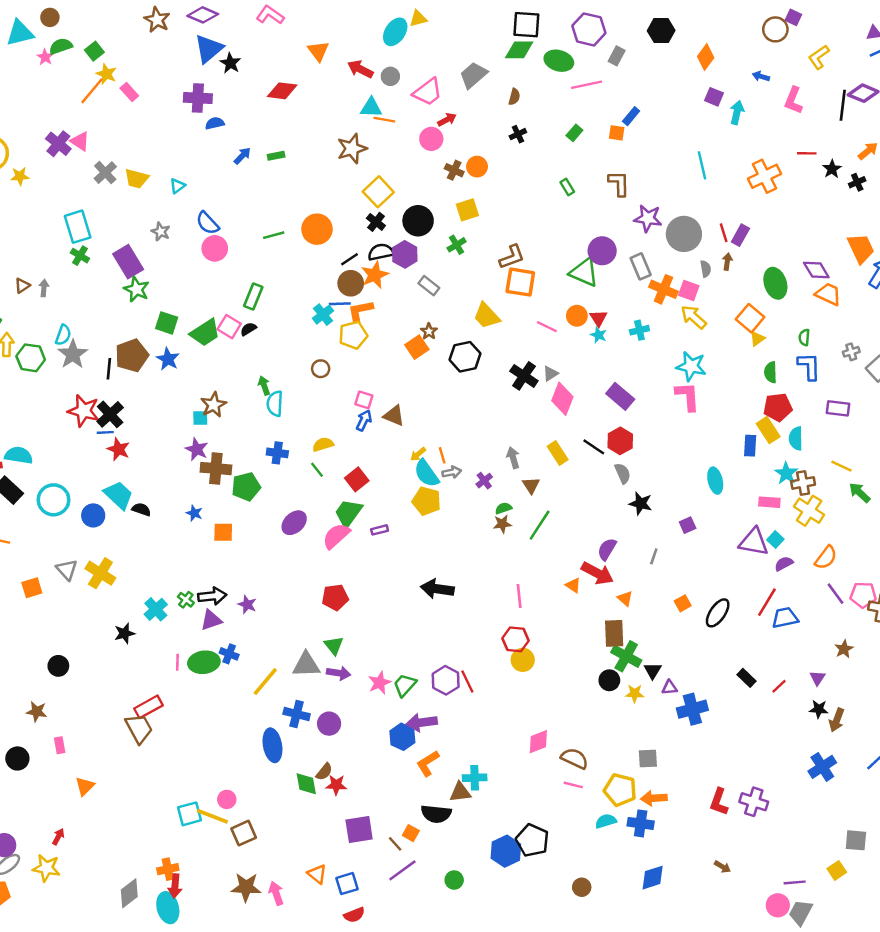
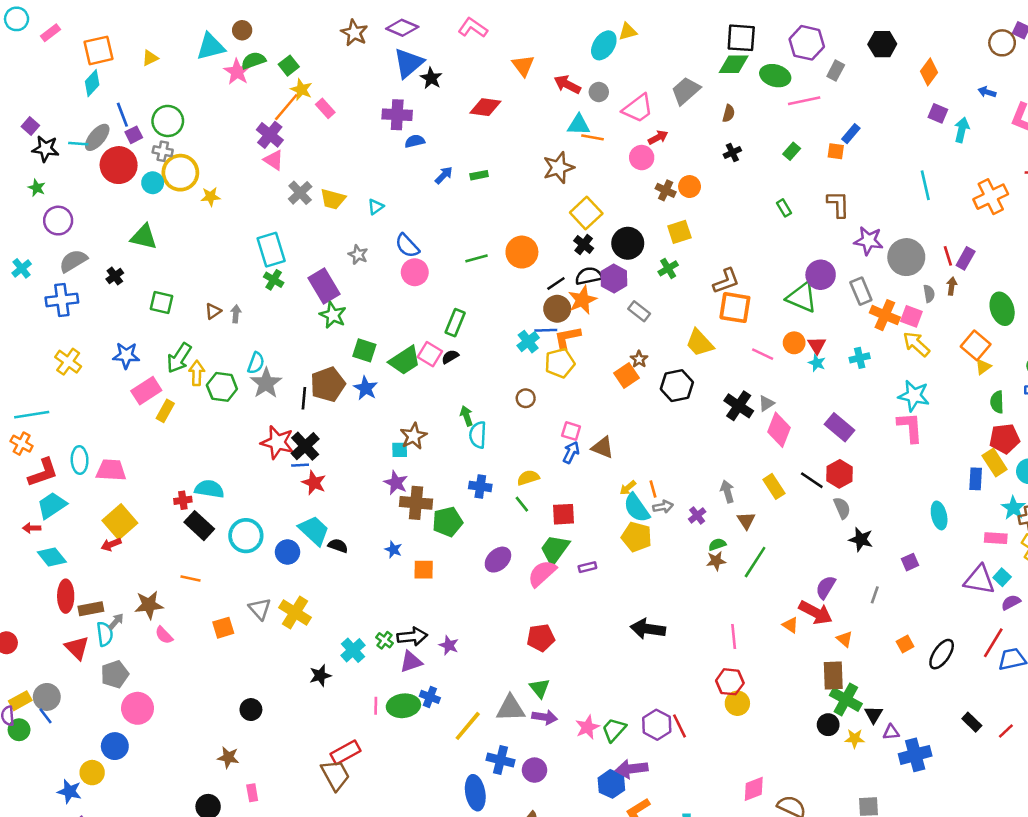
pink star: (45, 57) -> (237, 72), size x1.5
purple cross: (58, 144) -> (270, 135), moved
red square: (357, 479) -> (563, 514), turned 35

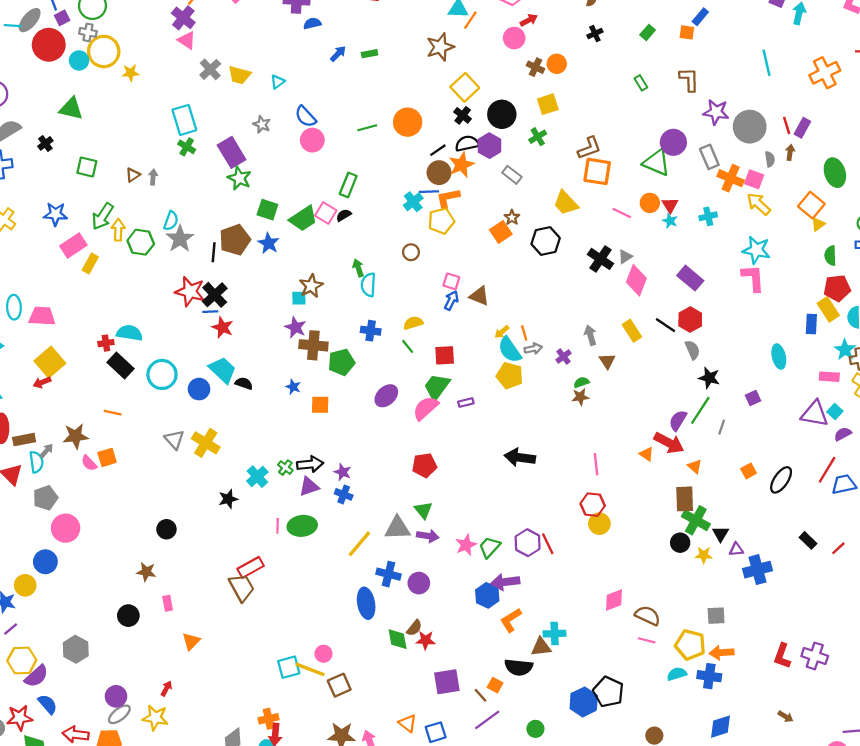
orange line: (592, 137) -> (470, 20), turned -66
green line: (755, 562) -> (700, 410), moved
orange square: (223, 628) -> (107, 457), moved
blue cross: (430, 697) -> (344, 494), moved

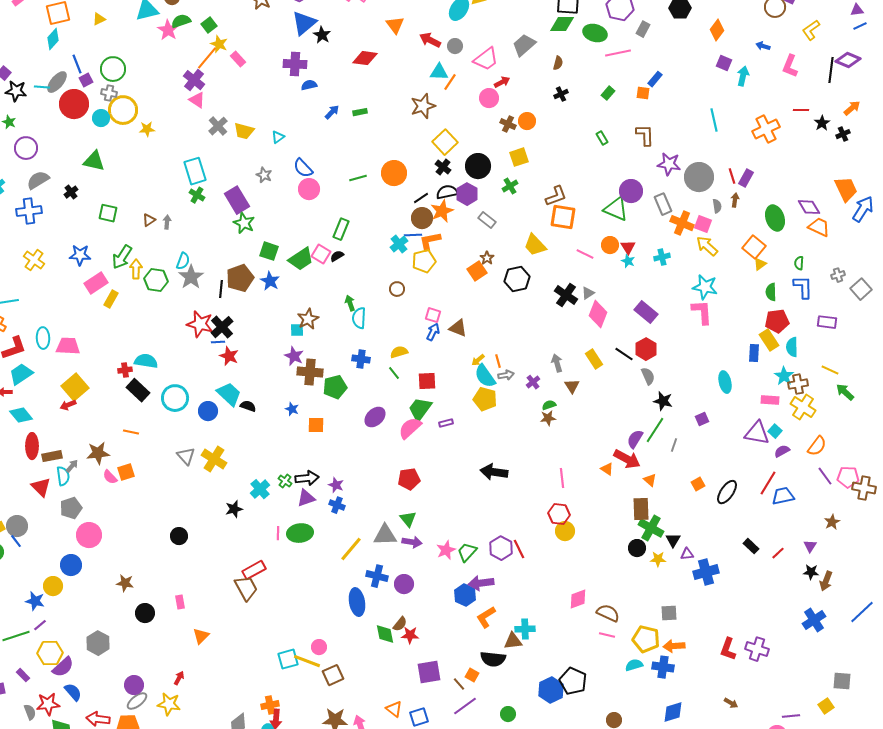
brown star: (146, 572) -> (125, 583), moved

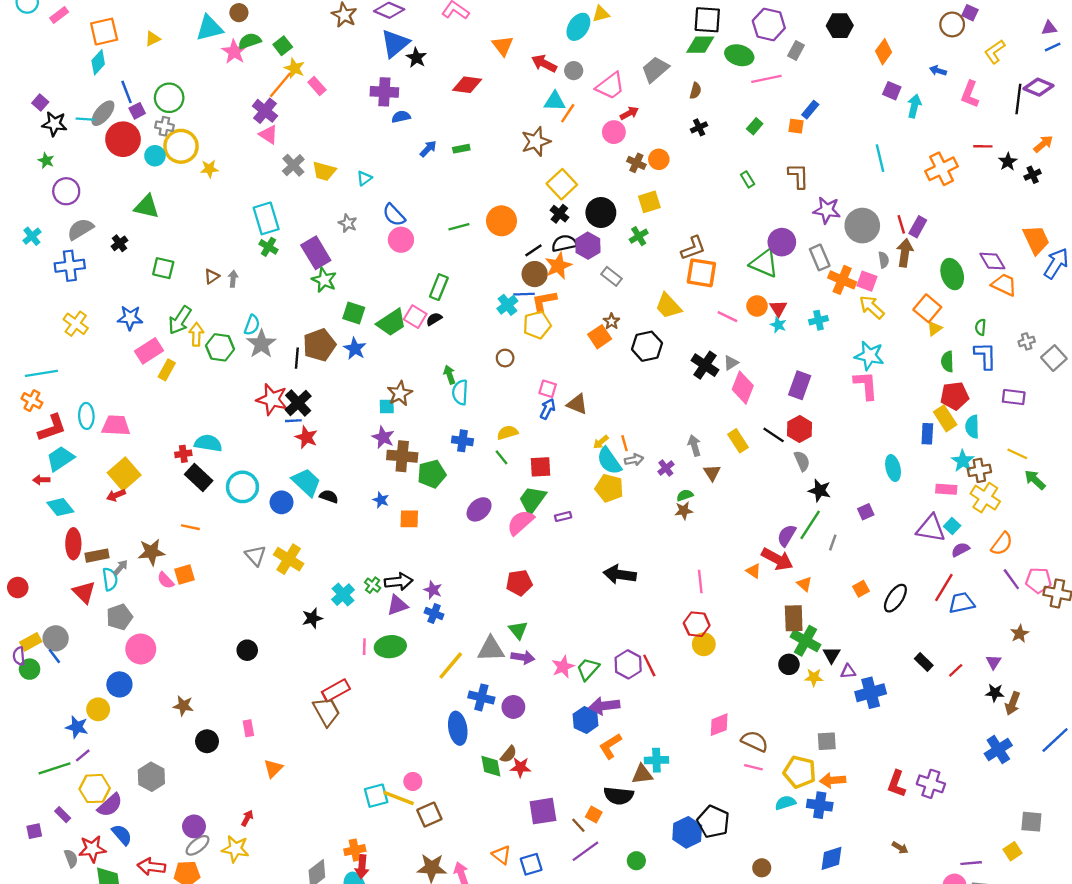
brown arrow: (735, 200) -> (905, 253), size x1.6
purple rectangle: (646, 312) -> (800, 385), turned 70

